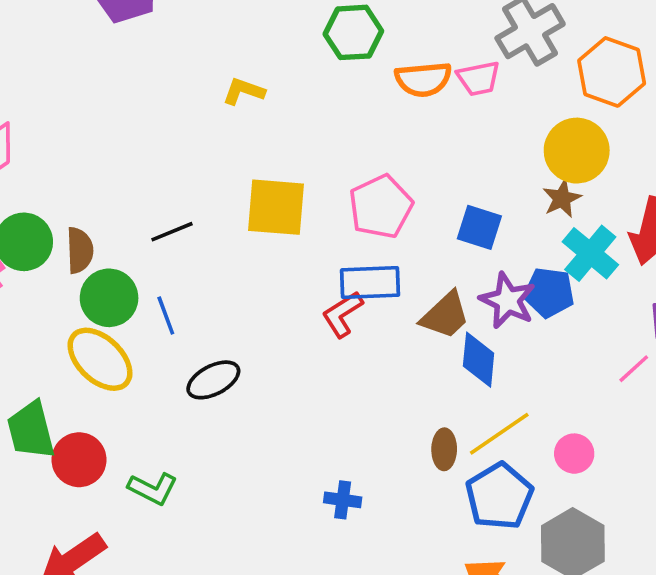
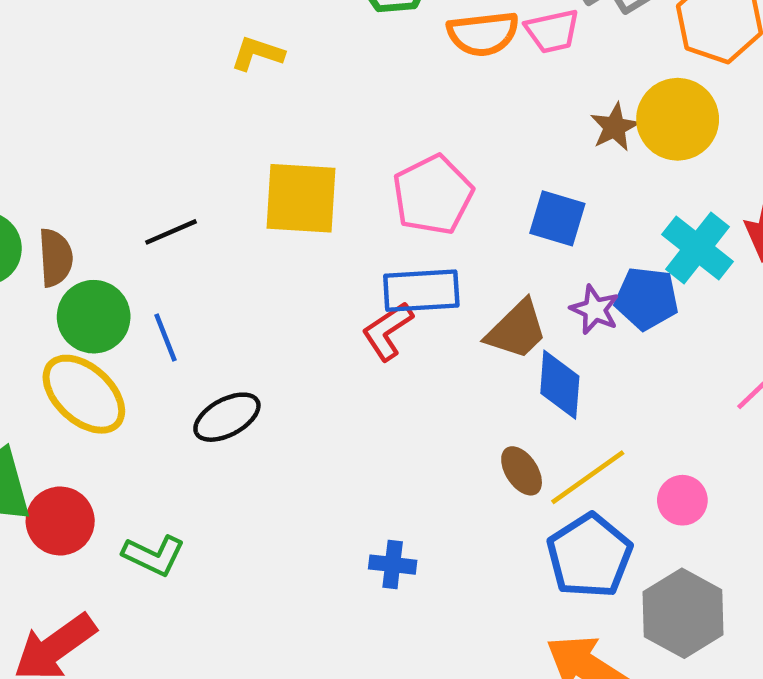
brown star: (562, 198) -> (615, 127), moved
purple star: (508, 301) -> (595, 310), size x0.7
brown ellipse: (444, 449) -> (522, 471), moved, turned -33

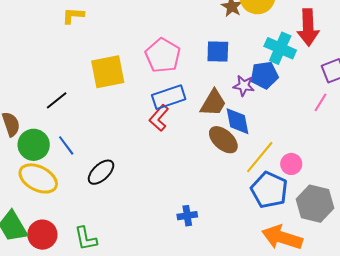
brown ellipse: (522, 471) -> (223, 140), moved, size x1.4
pink circle: (682, 500) -> (291, 164), moved
green L-shape: (154, 555) -> (86, 239), turned 68

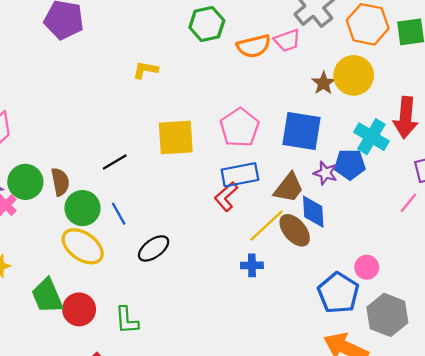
blue square: (218, 51) -> (301, 131), size x1.5
yellow line: (260, 157) -> (266, 226), moved
blue cross: (187, 216) -> (252, 265), moved

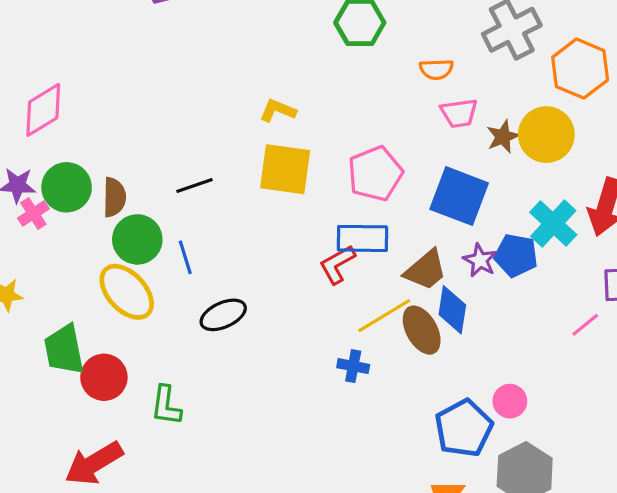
pink trapezoid: (287, 40) -> (459, 113), moved
orange semicircle: (254, 46) -> (436, 69), moved, size x0.7
yellow L-shape: (145, 70) -> (278, 111), moved

